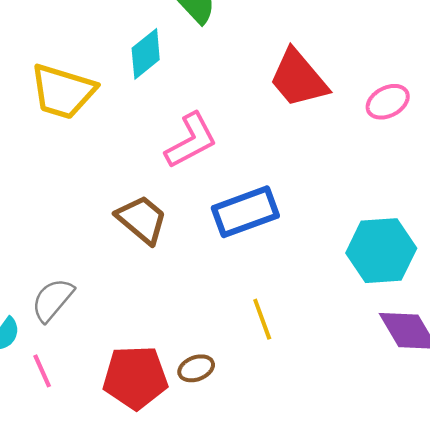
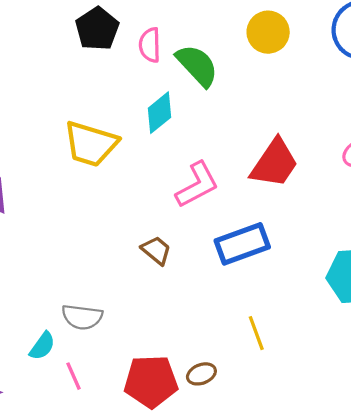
red trapezoid: (298, 78) -> (275, 163), moved, turned -106
brown trapezoid: (142, 220) -> (156, 250), size x0.7
gray semicircle: (52, 300) -> (82, 317), turned -123

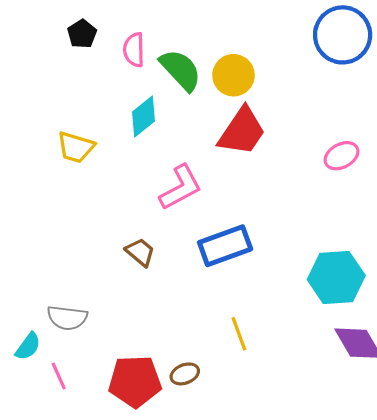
black pentagon: (97, 29) -> (82, 34), size x0.7
yellow circle: (268, 32) -> (233, 75), moved
yellow trapezoid: (91, 144) -> (76, 147), size x0.7
red trapezoid: (275, 163) -> (242, 131), moved

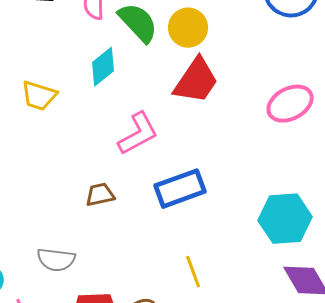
pink ellipse: (342, 156) -> (290, 104), size x1.4
brown trapezoid: (140, 252) -> (100, 195), turned -52
gray semicircle: (67, 318) -> (56, 260), moved

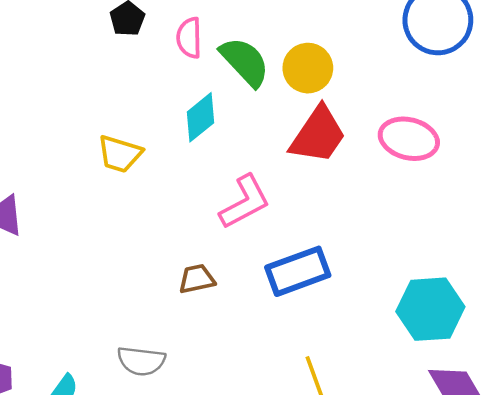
pink ellipse: (290, 104) -> (409, 139), moved, turned 42

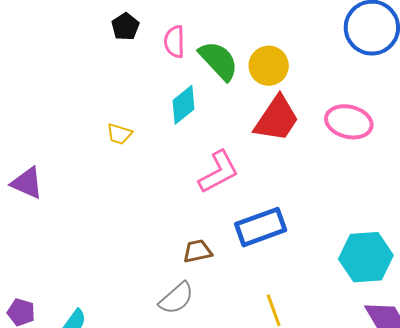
yellow trapezoid: (120, 154) -> (119, 134), size x0.7
brown trapezoid: (197, 279) -> (197, 251), moved
gray semicircle: (141, 361) -> (176, 298), moved, turned -48

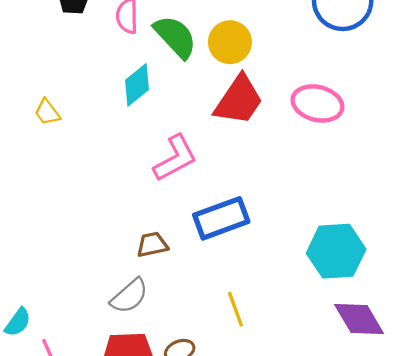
yellow trapezoid: (119, 134) -> (47, 112), moved, turned 36

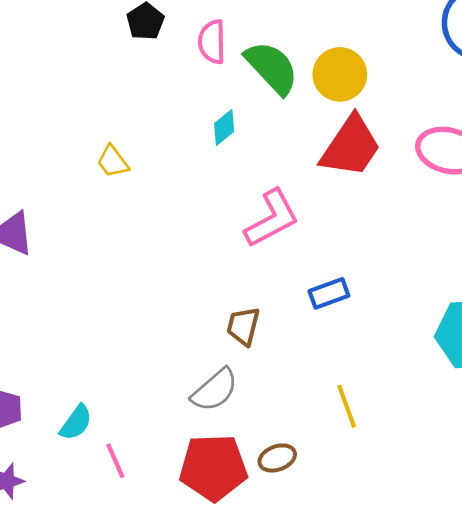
cyan diamond: (137, 85) -> (224, 127), size x0.7
blue rectangle: (221, 218) -> (329, 293), size x0.6
brown trapezoid: (152, 245) -> (243, 326), turned -64

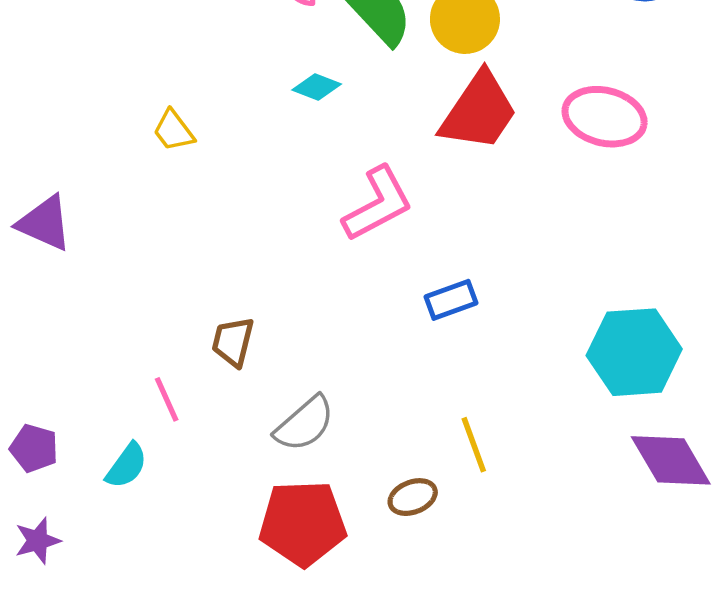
cyan diamond: (224, 127) -> (317, 87), turned 60
brown trapezoid: (243, 326) -> (233, 342), moved
brown ellipse: (277, 458) -> (413, 497), moved
pink line: (115, 461) -> (167, 399), moved

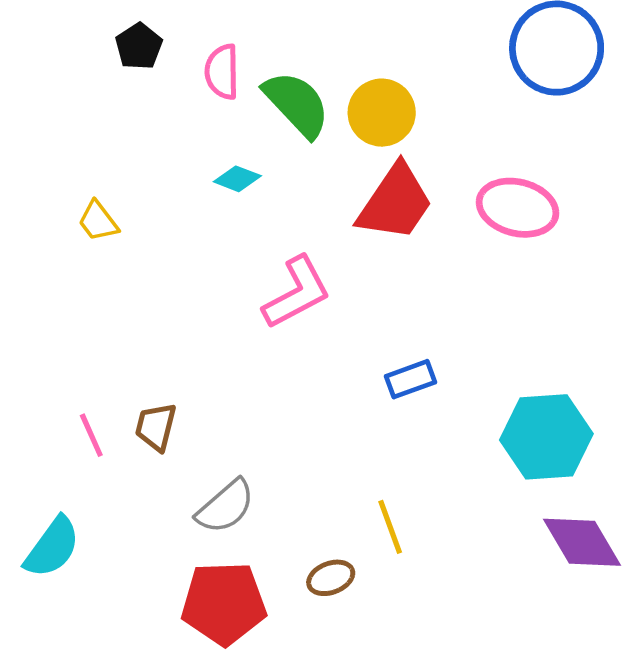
blue rectangle: (451, 300) -> (411, 379), moved
pink line: (167, 399) -> (91, 435), moved
cyan semicircle: (127, 466) -> (52, 547), size x1.4

